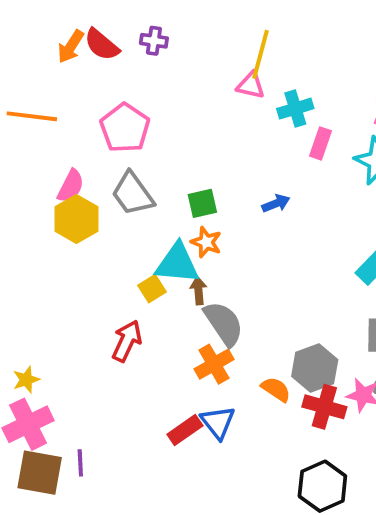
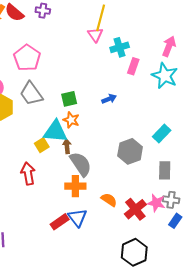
pink triangle: (251, 85) -> (95, 35), turned 42
red arrow: (127, 341) -> (28, 173), turned -35
orange cross: (214, 364) -> (75, 186), turned 30
gray hexagon: (315, 368) -> (130, 151), moved
red cross: (324, 407) -> (135, 209), turned 35

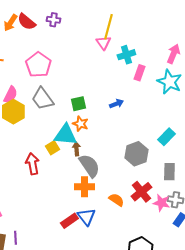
red arrow: (28, 173) -> (32, 164), moved
red cross: (135, 209) -> (141, 192), moved

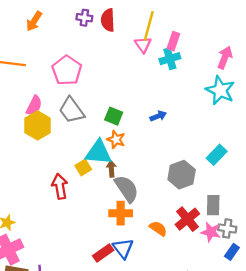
red semicircle: (26, 22) -> (108, 20), moved, turned 48
pink rectangle: (139, 73) -> (173, 41), moved
green square: (78, 104) -> (114, 116), turned 35
gray rectangle: (169, 172) -> (213, 205), moved

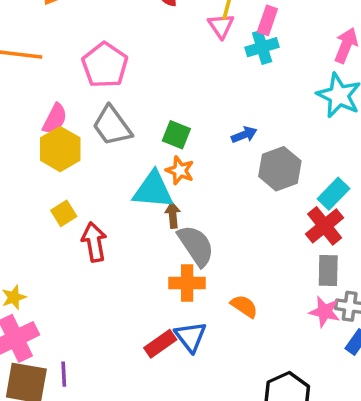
yellow square: (83, 168) -> (64, 213), moved
gray hexagon: (182, 175) -> (280, 169), moved
red cross: (187, 219) -> (325, 226), moved

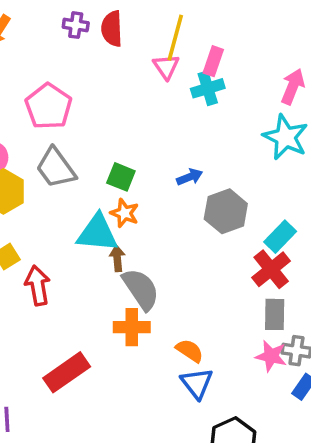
blue triangle: (191, 337) -> (197, 383), moved
red rectangle: (160, 344) -> (67, 372), moved, size x1.4

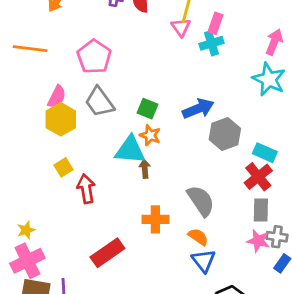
blue arrow: (190, 177) -> (198, 109), size x1.6
cyan rectangle: (280, 237) -> (265, 153), turned 70
gray semicircle: (141, 289) -> (201, 201), moved

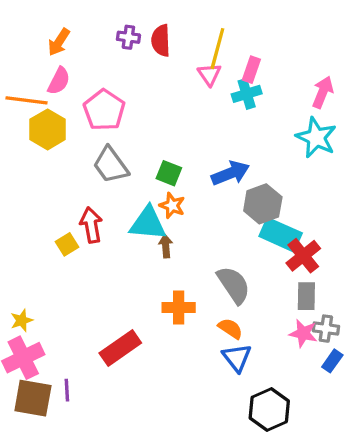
pink semicircle: (57, 97) -> (59, 81), moved
yellow hexagon: (61, 119) -> (48, 129), moved
cyan rectangle: (265, 153) -> (281, 235), moved, size x1.4
red arrow: (86, 189) -> (91, 225), moved

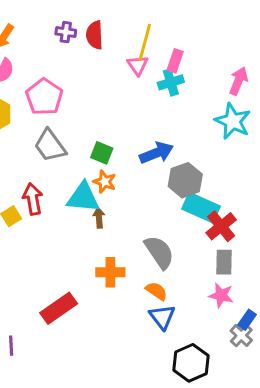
gray cross: (326, 329) -> (241, 336), moved, turned 35

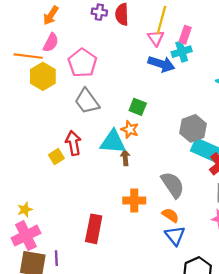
green square: (102, 153) -> (138, 107), moved
blue arrow: (156, 153) -> (161, 64), moved, turned 40
red rectangle: (59, 308) -> (94, 229), turned -44

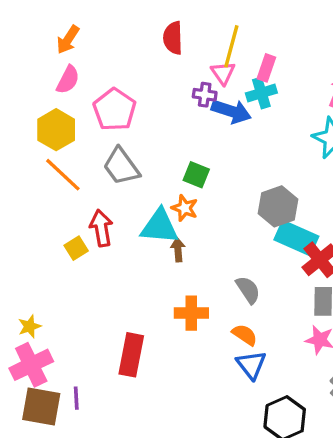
purple cross: (99, 12) -> (205, 95), moved
orange line: (28, 56) -> (63, 175), moved, turned 36
gray semicircle: (173, 185) -> (248, 290), size x0.7

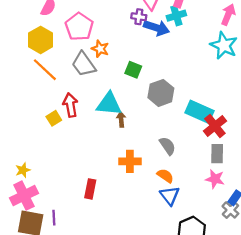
gray hexagon: (278, 206) -> (161, 93), moved
orange star: (185, 208) -> (100, 49), moved
red rectangle: (131, 355) -> (90, 189), size x0.7

